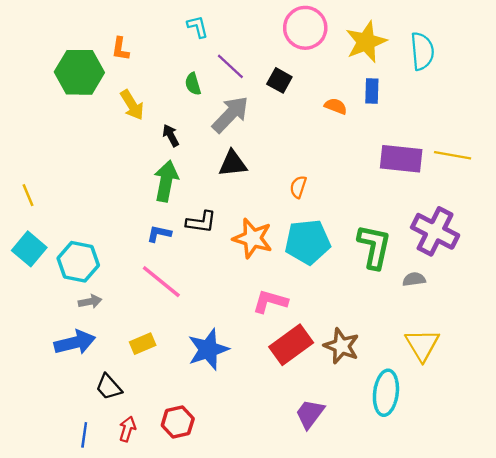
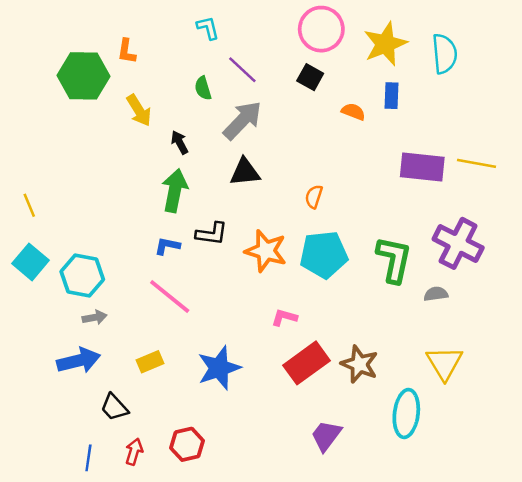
black square: (279, 80) -> (310, 77), moved
pink L-shape: (270, 302) -> (284, 317), size x0.7

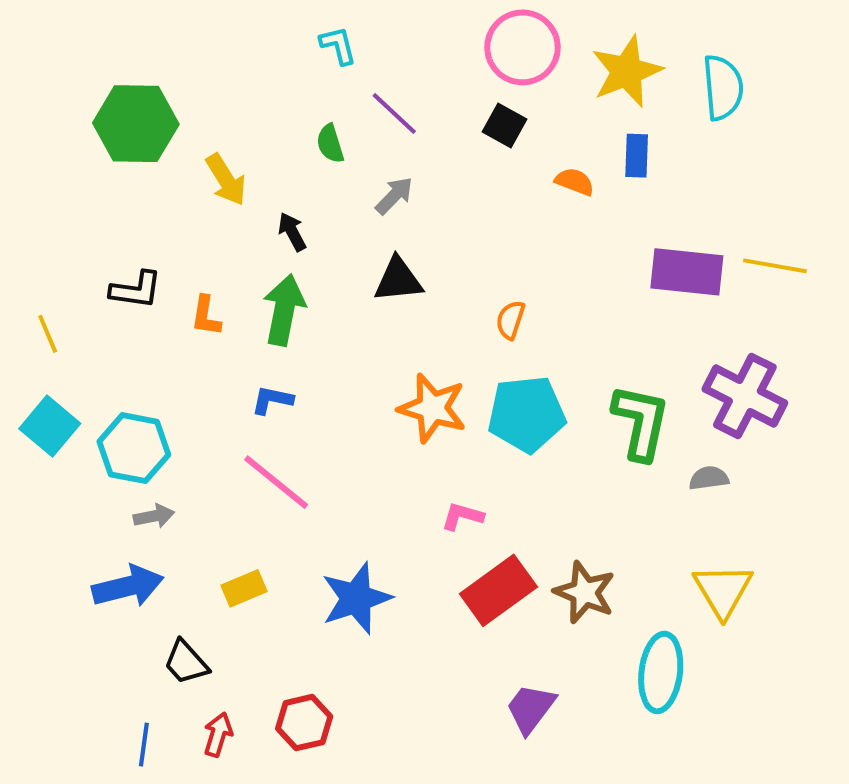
orange L-shape: (127, 51) -> (206, 316), moved
gray arrow: (242, 120) -> (394, 196), size x0.6
black L-shape: (212, 234) -> (136, 290), moved

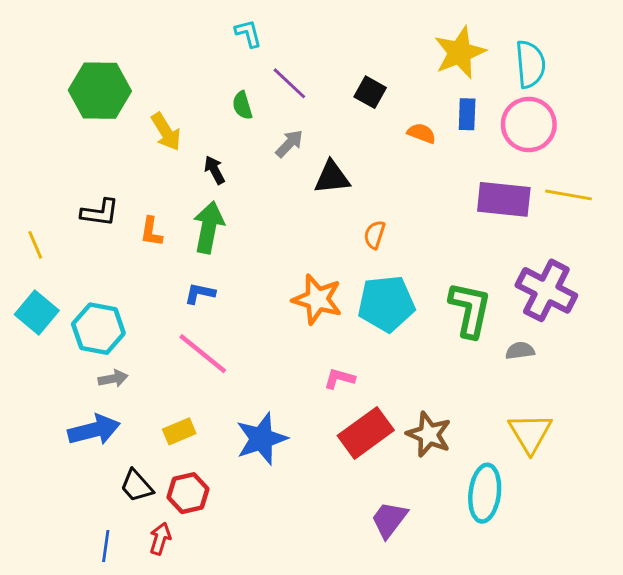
pink circle: (523, 47) -> (529, 124), moved
black triangle: (398, 280) -> (332, 177), moved
red hexagon: (304, 723) -> (188, 493), moved

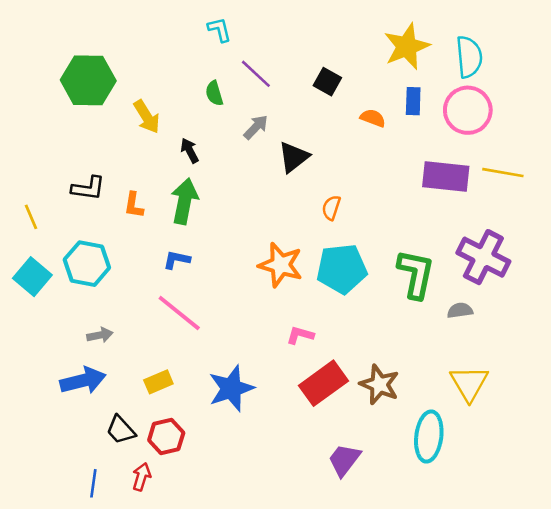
black triangle: (332, 177) -> (294, 157), turned -32
cyan hexagon: (98, 329) -> (87, 264), moved

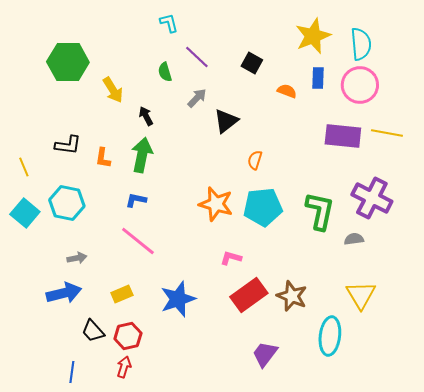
red arrow: (142, 477) -> (124, 367), moved

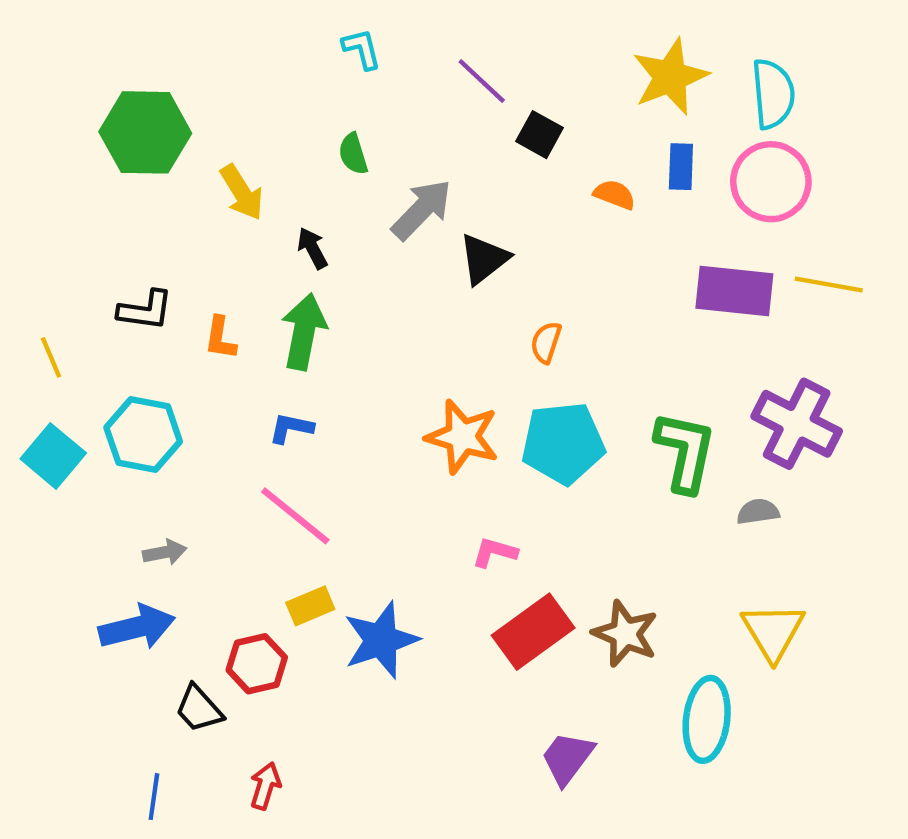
purple line: (197, 57) -> (482, 81), moved
gray arrow: (197, 98) -> (422, 210), size x1.5
yellow rectangle: (122, 294) -> (310, 606), moved
red hexagon: (128, 336) -> (257, 664), moved

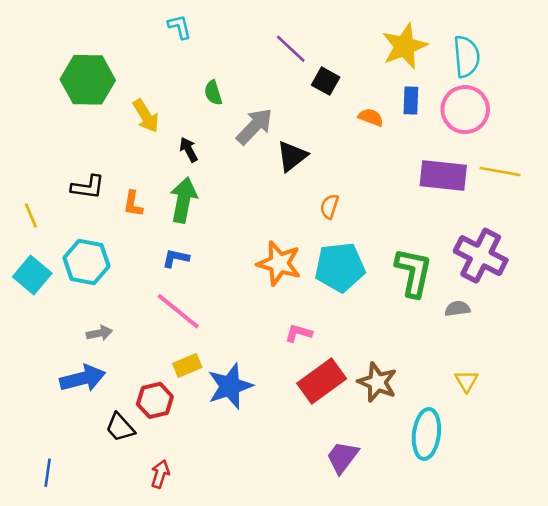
cyan L-shape: (362, 49) -> (180, 27), moved
yellow triangle: (773, 632) -> (466, 381), size x0.6
blue line: (154, 797) -> (48, 473), moved

